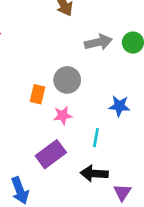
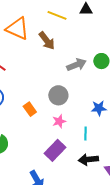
orange rectangle: (38, 94) -> (30, 109), moved, turned -40

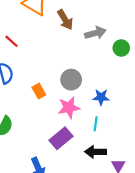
gray arrow: (77, 65) -> (95, 33), moved
blue star: (99, 108) -> (101, 97), moved
pink star: (59, 121) -> (69, 108), size x1.5

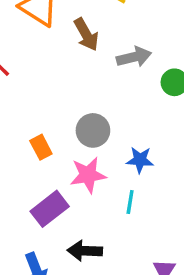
purple rectangle: (61, 138) -> (50, 209), moved
black arrow: (96, 152) -> (85, 251), moved

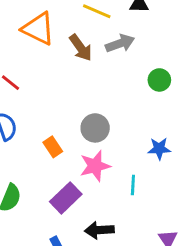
gray arrow: (134, 57) -> (120, 43), moved
blue star: (140, 160) -> (159, 149), moved

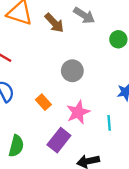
gray arrow: (120, 43) -> (84, 15), turned 60
gray circle: (95, 128) -> (72, 71), moved

